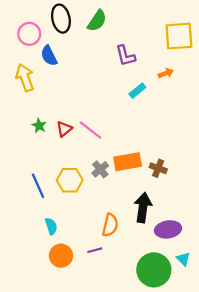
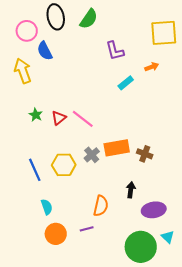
black arrow: (143, 208) -> (131, 190), size x0.6

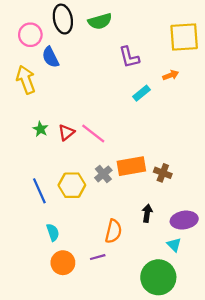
green semicircle: (89, 19) -> (100, 21), turned 40
purple ellipse: (154, 210) -> (184, 220), moved
cyan triangle: (168, 237) -> (174, 245), moved

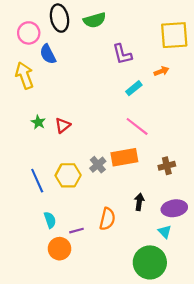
pink line: (93, 134) -> (137, 126), moved
brown cross: (163, 173) -> (167, 166), moved, turned -35
purple line: (98, 257) -> (77, 231), moved

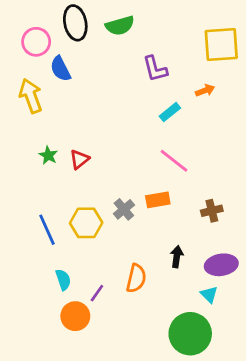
orange rectangle: (124, 157) -> (158, 200), size x0.7
purple line: (77, 231) -> (97, 293), turned -40

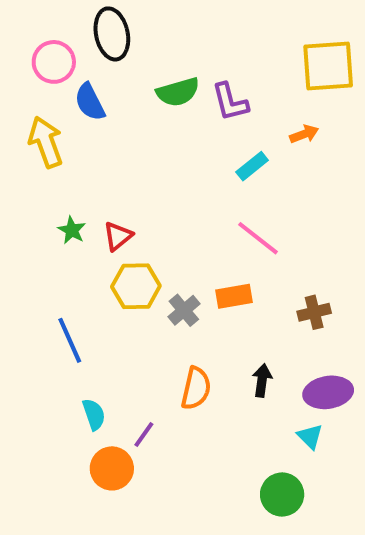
green semicircle: (120, 26) -> (178, 92), moved
yellow hexagon: (86, 223) -> (136, 286), moved
orange semicircle: (136, 278) -> (196, 388), moved
green circle: (190, 334) -> (282, 494), size x0.7

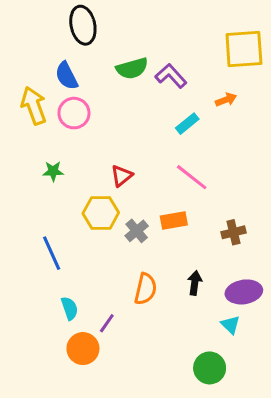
pink circle: (54, 62) -> (74, 113), moved
purple L-shape: (230, 102) -> (171, 76), turned 152
green star: (72, 230) -> (53, 171), turned -30
red triangle: (118, 236) -> (122, 176), moved

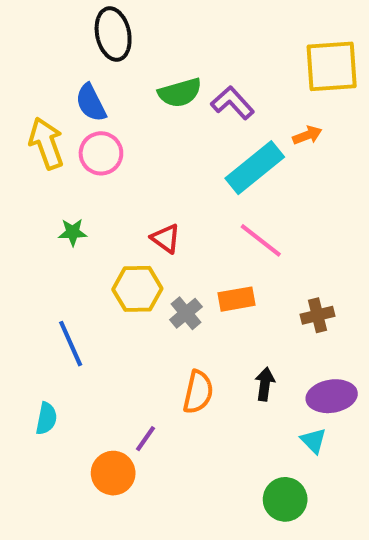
cyan rectangle: (187, 124) -> (255, 168), size x1.8
red triangle: (122, 176) -> (166, 238), turned -45
cyan semicircle: (70, 308) -> (46, 418), moved, turned 30

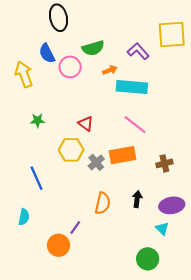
purple L-shape: (232, 103) -> (138, 51), moved
orange arrow: (307, 135) -> (110, 70), moved
pink circle: (101, 153) -> (70, 67), moved
cyan rectangle: (255, 168) -> (132, 87), turned 44
orange rectangle: (237, 299) -> (122, 155), size x1.4

